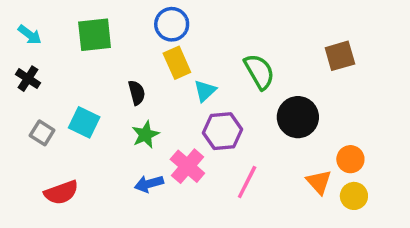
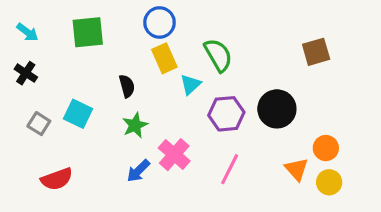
green semicircle: (259, 72) -> (218, 55), moved
purple hexagon: (223, 131) -> (226, 114), moved
blue arrow: (149, 184) -> (138, 171), turned -30

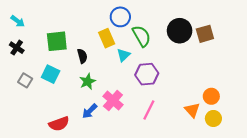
blue circle: (160, 22) -> (120, 17), moved
green square: (88, 32) -> (57, 41), moved
black circle: (277, 109) -> (180, 31), moved
red semicircle: (57, 179) -> (59, 124), moved

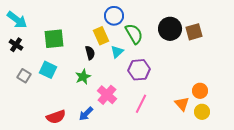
cyan arrow: (18, 21) -> (17, 20), size x1.5
black semicircle: (82, 56) -> (90, 53), moved
blue arrow: (90, 111) -> (86, 114), moved

